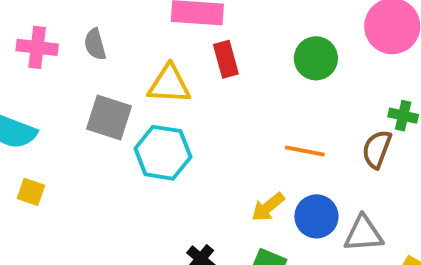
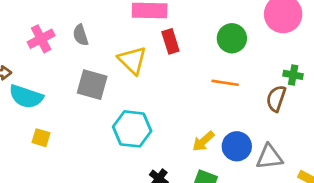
pink cross: (37, 47) -> (41, 39), turned -32
yellow triangle: (169, 84) -> (132, 60), turned 44
orange line: (305, 151) -> (225, 83), moved
cyan hexagon: (163, 153) -> (132, 129), moved

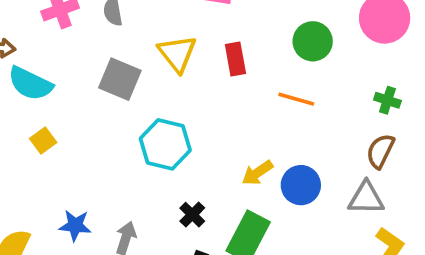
red rectangle: (170, 41) -> (235, 59), moved
brown semicircle: (276, 99) -> (380, 151), moved
yellow square: (41, 138) -> (43, 141), turned 30
gray triangle: (269, 157) -> (366, 198), moved

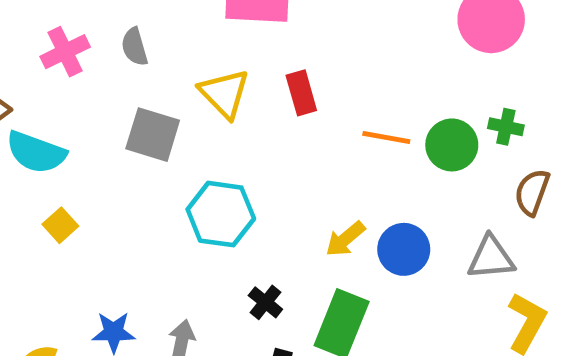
green circle: (313, 41) -> (452, 145), moved
brown semicircle: (380, 151) -> (532, 192), moved

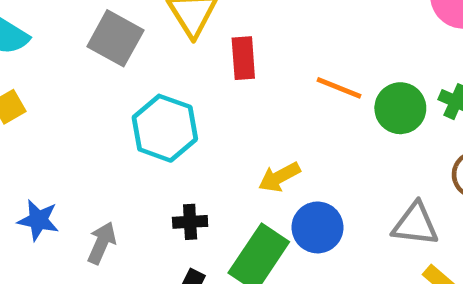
red rectangle: (301, 93) -> (243, 58), moved
blue circle: (404, 249) -> (318, 227), moved
black cross: (265, 302) -> (190, 222), turned 36

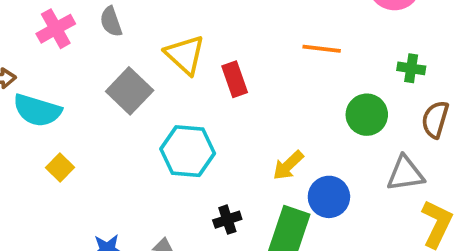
gray square: (115, 38) -> (130, 91), turned 30
orange line: (339, 88) -> (322, 49), moved
green circle: (400, 108) -> (367, 115), moved

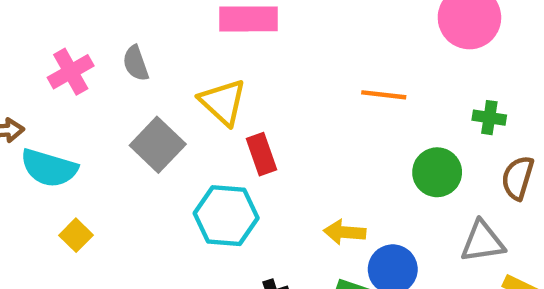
red rectangle: (235, 79) -> (261, 154), moved
yellow arrow: (288, 165) -> (345, 232), turned 48

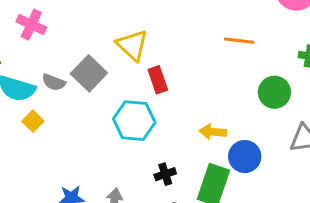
gray semicircle: (136, 63) -> (54, 82), moved, turned -50
pink cross: (71, 72) -> (31, 25), turned -36
yellow square: (76, 235) -> (33, 121), moved

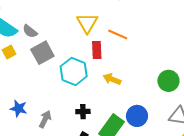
orange line: (239, 41) -> (118, 34), moved
gray square: (89, 73) -> (42, 53), moved
yellow arrow: (213, 132) -> (112, 79), moved

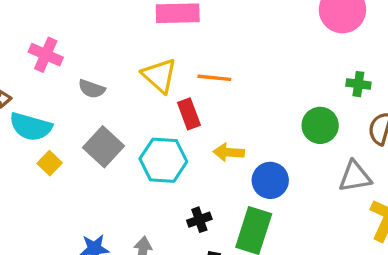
gray semicircle: (30, 31) -> (92, 89), moved
blue circle: (137, 116) -> (270, 180), moved

